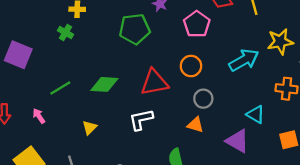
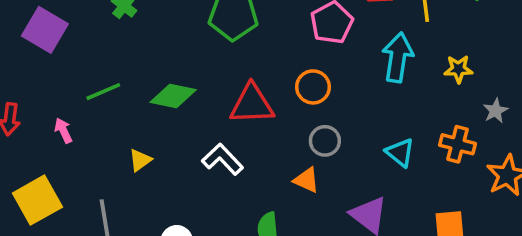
yellow star: (280, 42) -> (458, 69), size x0.7
cyan arrow: (244, 60) -> (398, 58), moved, turned -60
cyan triangle: (256, 114) -> (400, 153), moved
white L-shape: (141, 120) -> (223, 159), turned 50

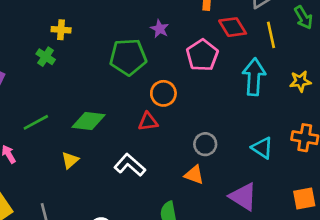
orange circle: (313, 87) -> (163, 93), moved
red triangle: (252, 104) -> (148, 122), size x0.6
yellow triangle: (140, 160) -> (70, 160), moved

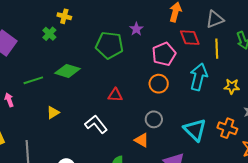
orange circle: (163, 93) -> (159, 84), moved
green diamond: (88, 121) -> (67, 71), moved
cyan triangle: (262, 148) -> (195, 130), size x1.4

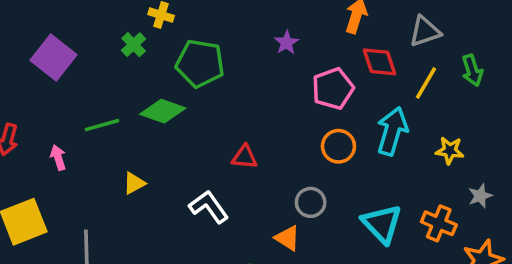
green pentagon: (109, 45) -> (200, 63), moved
yellow line: (217, 49) -> (426, 83), turned 30
orange circle: (159, 84) -> (338, 146), moved

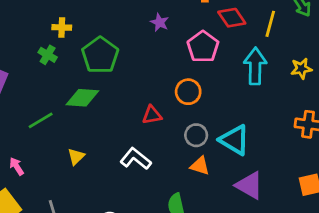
green pentagon: (200, 63) -> (100, 55), turned -30
orange circle: (338, 146) -> (188, 92), moved
pink arrow: (58, 158) -> (17, 166), moved
gray circle: (311, 202) -> (196, 135), moved
cyan triangle: (382, 224) -> (234, 140), moved

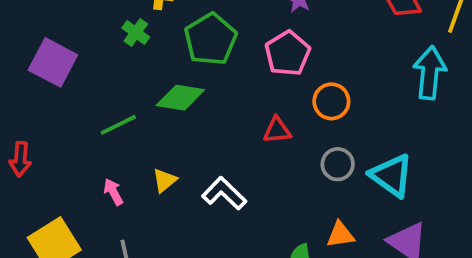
pink pentagon: (203, 47) -> (288, 53), moved
white L-shape: (136, 159) -> (224, 193), moved
pink arrow: (17, 166) -> (113, 192), moved
orange triangle: (200, 166) -> (340, 235), moved, turned -30

